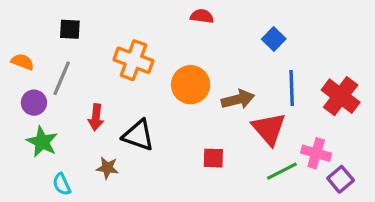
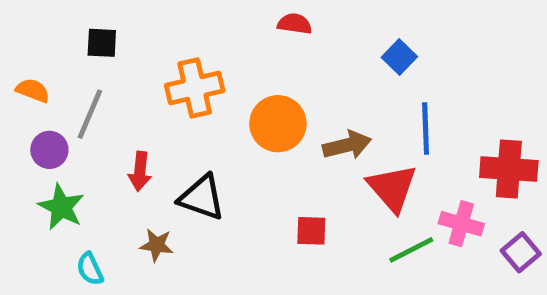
orange cross: (133, 60) -> (195, 88), turned -33
red cross: (341, 96) -> (509, 169), moved, turned -33
purple square: (341, 179) -> (521, 252), moved

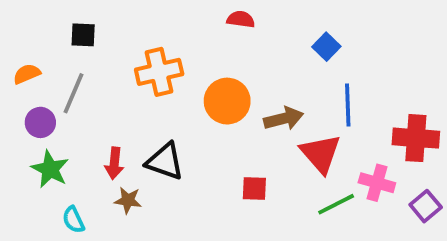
orange semicircle: (33, 90) -> (27, 74), turned -44
red arrow: (140, 171) -> (114, 163), moved

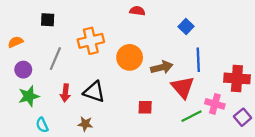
gray line: (73, 93) -> (55, 59), moved
green star: (50, 169) -> (29, 96), turned 30
brown star: (128, 200) -> (85, 124), moved

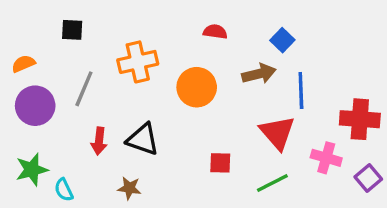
red semicircle: (137, 11) -> (215, 32), moved
brown arrow: (162, 67) -> (259, 74), moved
purple circle: (23, 70) -> (35, 106), size x1.5
green star: (29, 96) -> (32, 170), moved
green line: (192, 116) -> (272, 183), moved

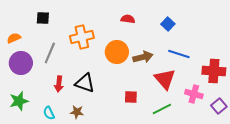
brown arrow: (259, 74) -> (143, 57), moved
blue line: (301, 91) -> (179, 54), turned -70
cyan semicircle: (64, 190) -> (49, 113), moved

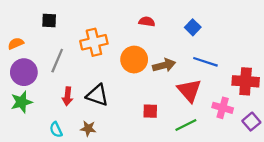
green star: (19, 101) -> (22, 102), moved

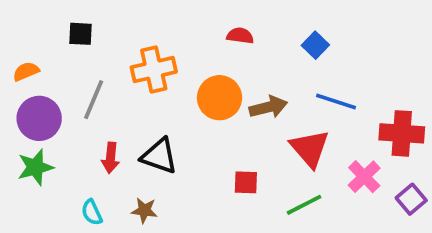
pink cross: (223, 108) -> (364, 177), turned 30

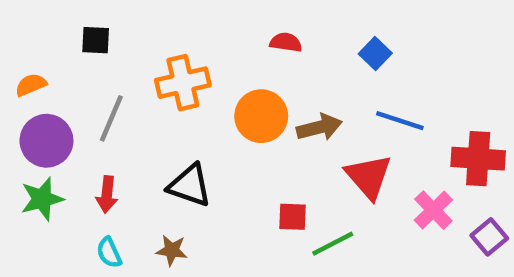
red arrow: (111, 158) -> (107, 194), moved
green line: (304, 205) -> (333, 244), moved

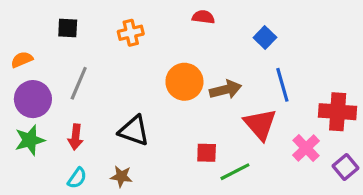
red semicircle: (286, 42) -> (203, 17), moved
orange cross: (183, 83) -> (131, 33), moved, size x0.7
blue line: (400, 121) -> (282, 85), turned 56
cyan semicircle: (109, 253) -> (77, 178), turned -120

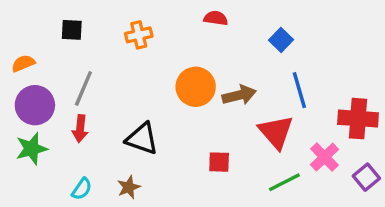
red arrow: (76, 137) -> (80, 129), moved
green line: (235, 172) -> (284, 182), moved
brown star: (121, 176) -> (129, 187), turned -30

